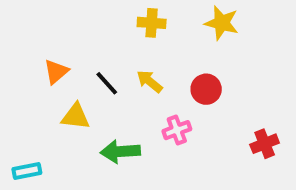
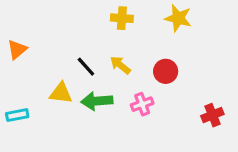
orange triangle: (56, 72) -> (17, 49), moved
green arrow: (120, 151) -> (97, 101), moved
cyan rectangle: (27, 171) -> (17, 115), moved

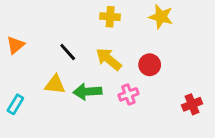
yellow arrow: (120, 65) -> (109, 59), size x1.4
black line: (86, 67) -> (68, 52), moved
cyan rectangle: (17, 115) -> (15, 104), turned -48

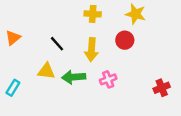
yellow arrow: (109, 59) -> (91, 50), turned -125
red circle: (150, 65) -> (125, 40), moved

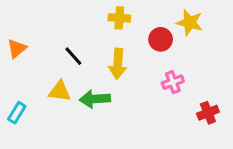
yellow star: (135, 14) -> (190, 23), moved
red circle: (125, 40) -> (161, 39), moved
pink cross: (108, 79) -> (173, 82), moved

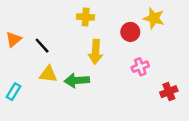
yellow cross: (119, 18) -> (86, 17), moved
black line: (73, 56) -> (42, 46), moved

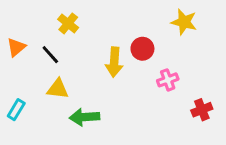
yellow cross: (86, 17) -> (68, 23), moved, turned 35
red circle: (130, 32) -> (142, 49), moved
green arrow: (77, 80) -> (85, 117), moved

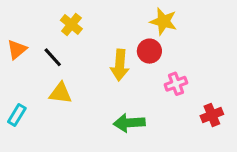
yellow star: (184, 22) -> (163, 21), moved
green arrow: (85, 117) -> (129, 123), moved

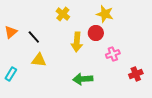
yellow cross: (71, 25) -> (63, 14), moved

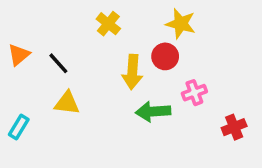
green arrow: (83, 79) -> (153, 112), moved

